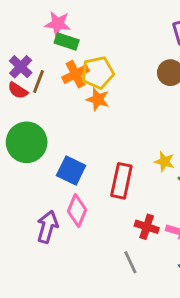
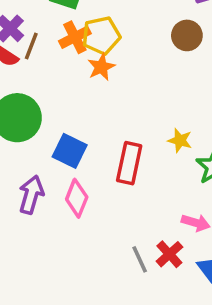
orange star: (98, 99) -> (101, 67), turned 30
purple arrow: (47, 227) -> (31, 195), moved
red cross: (147, 227) -> (169, 254), moved, turned 30

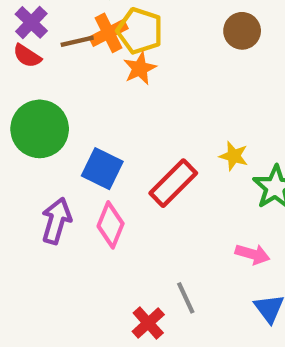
yellow pentagon: (101, 35) -> (140, 31), turned 30
brown line: (31, 46) -> (77, 41), moved, turned 56
red rectangle: (129, 163) -> (173, 183), turned 33
red cross: (169, 254) -> (148, 323), moved

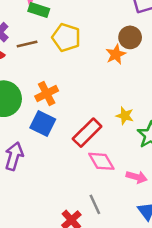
orange cross: (109, 33) -> (47, 94), moved
orange star: (140, 68) -> (116, 54), moved
pink diamond: (111, 225) -> (101, 161), moved, turned -52

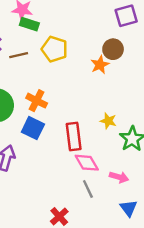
orange cross: (47, 94) -> (37, 101), turned -36
red rectangle: (87, 133) -> (74, 136), turned -52
gray line: (95, 204) -> (88, 189), moved

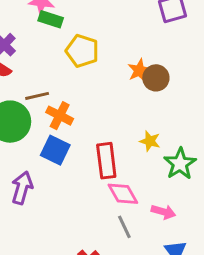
brown circle: (113, 49) -> (156, 78), moved
brown line: (19, 55) -> (37, 96), moved

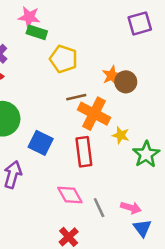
brown line: (37, 96) -> (76, 97), moved
orange cross: (60, 116) -> (94, 114), moved, size x1.4
pink diamond: (123, 194) -> (70, 195), moved
pink arrow: (163, 212) -> (131, 208), moved

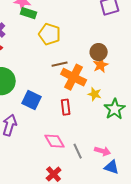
orange star: (112, 76) -> (101, 65), moved
red rectangle: (84, 152) -> (66, 107), size x0.7
blue triangle: (142, 228) -> (112, 167), turned -35

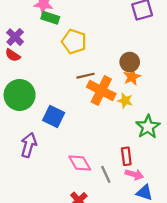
yellow star: (95, 94) -> (125, 101), moved
red rectangle: (66, 107) -> (126, 156), moved

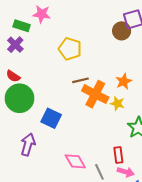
green rectangle: (50, 18) -> (22, 26), moved
red semicircle: (13, 55) -> (13, 76), moved
brown circle: (130, 62) -> (122, 31), moved

